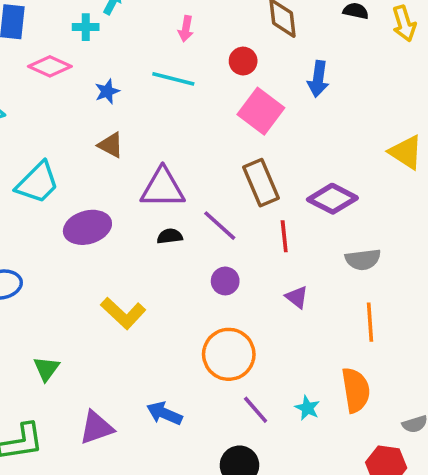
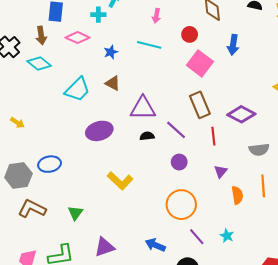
cyan trapezoid: (37, 183) -> (78, 89), moved
purple triangle: (297, 297) -> (221, 171), turned 32
orange semicircle: (356, 390) -> (237, 195), moved, size x0.7
blue arrow: (164, 413) -> (155, 245), moved

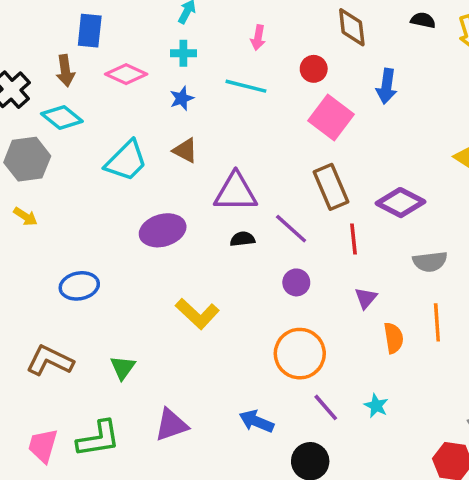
cyan cross: (98, 15) -> (183, 53), moved
gray hexagon: (18, 176) -> (27, 159), moved

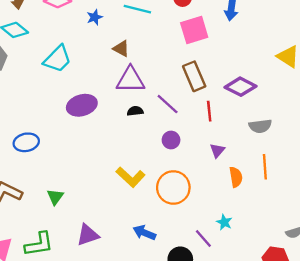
pink square: (331, 117) -> (194, 30), turned 36
brown triangle: (185, 150) -> (121, 48), moved
yellow L-shape: (197, 314) -> (130, 177), moved
purple line: (326, 407) -> (203, 238), moved

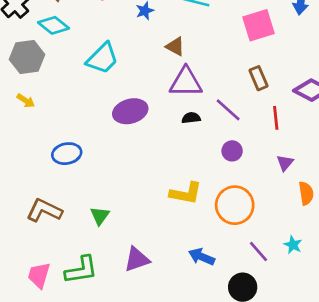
brown rectangle: (194, 76) -> (259, 78), size x0.7
yellow L-shape: (130, 177) -> (186, 193), turned -32
purple line: (203, 238) -> (259, 251), moved

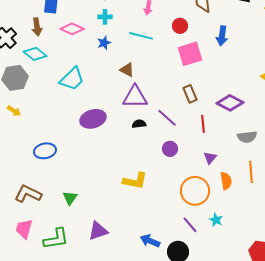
orange circle: (235, 205) -> (195, 191), moved
blue arrow: (202, 257) -> (150, 241), moved
pink trapezoid: (39, 275) -> (24, 229), moved

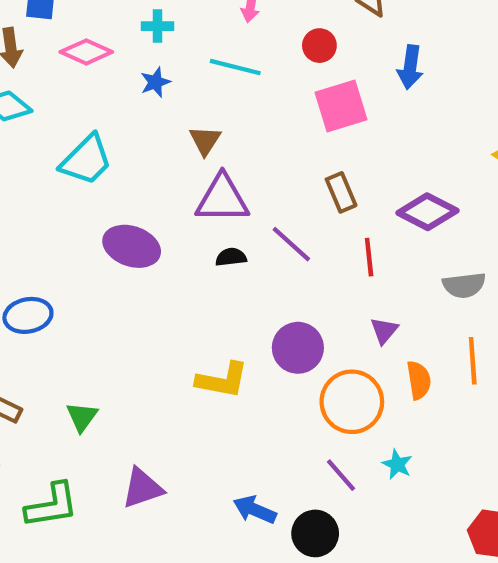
brown triangle: (127, 70) -> (205, 141), turned 35
purple ellipse: (93, 119) -> (132, 246), turned 35
purple circle: (170, 149) -> (298, 348), moved, size x1.5

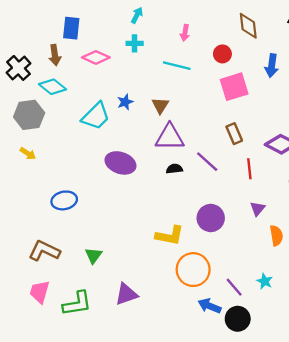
blue star: (155, 82) -> (125, 102), moved
orange circle: (352, 402) -> (193, 270), moved
blue arrow: (255, 510) -> (210, 306), moved
black circle: (315, 533) -> (238, 319), moved

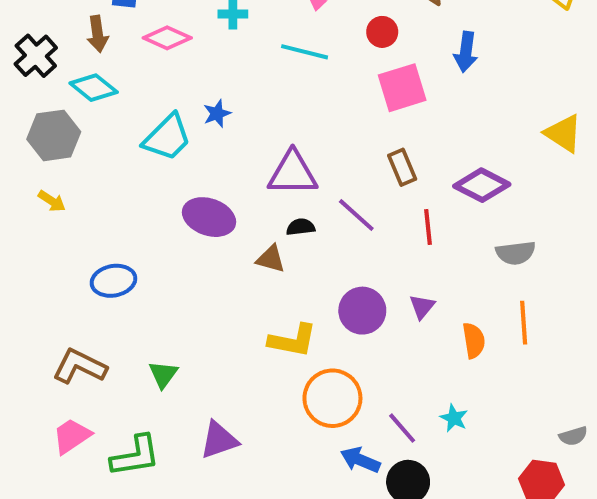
brown triangle: (160, 105) -> (271, 259), moved, turned -48
purple triangle: (258, 209) -> (422, 307), moved
pink trapezoid: (40, 292) -> (72, 436), turned 40

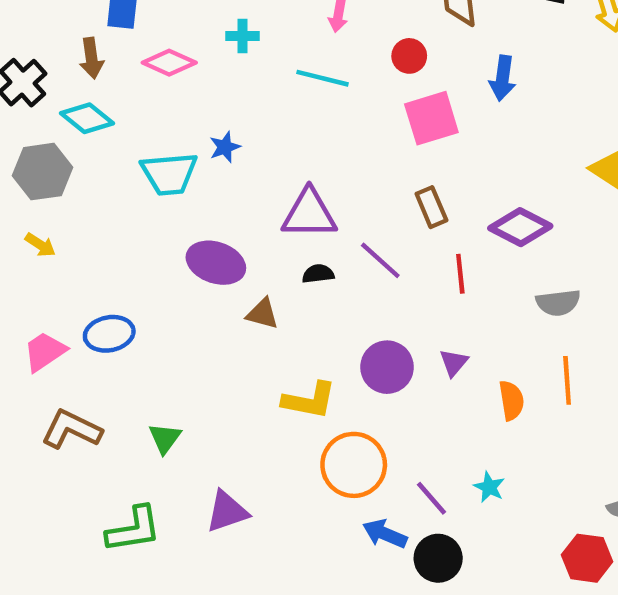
cyan trapezoid: (167, 137) -> (169, 174), turned 40
brown triangle: (271, 259) -> (263, 314), moved
pink trapezoid: (72, 436) -> (45, 352), moved

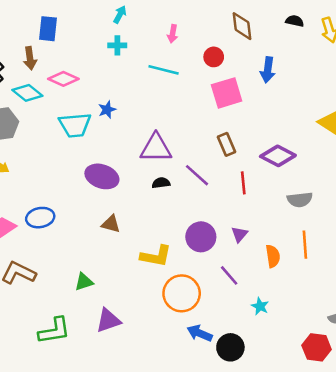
pink diamond: (169, 63) -> (63, 79), moved
brown triangle: (263, 314) -> (111, 224), moved
green triangle: (165, 438) -> (84, 282), moved, turned 36
purple line: (431, 498) -> (229, 275), moved

